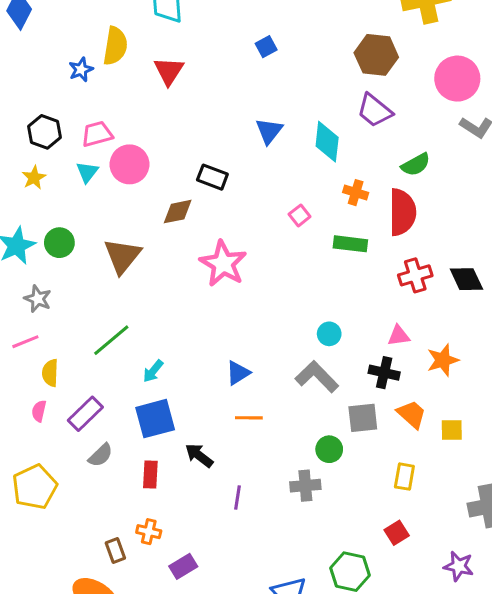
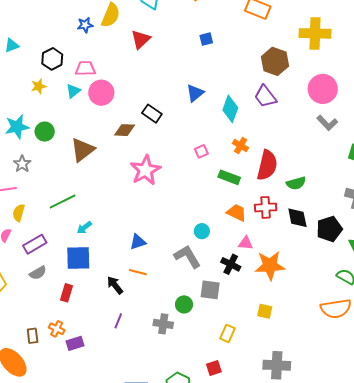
green semicircle: (416, 165) -> (296, 183), moved
orange star: (443, 360) -> (270, 265), size x1.4
orange trapezoid: (412, 414) -> (237, 213), moved, turned -30
black arrow: (199, 455) -> (115, 285), moved
purple rectangle: (183, 566) -> (75, 343), moved

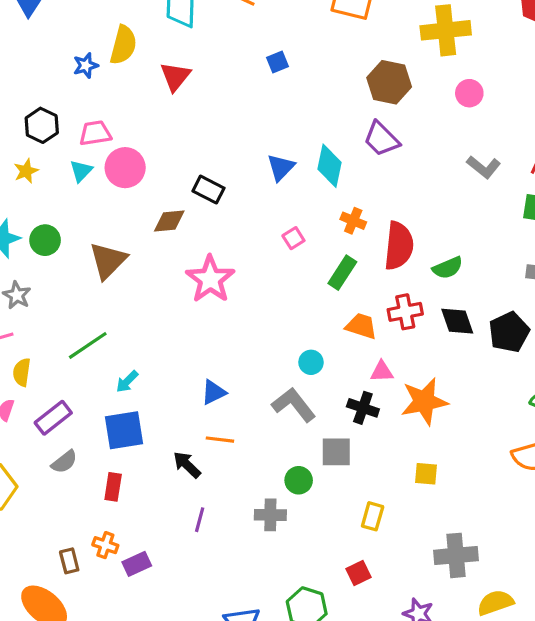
pink circle: (323, 89) -> (469, 93), moved, size x0.6
blue triangle: (195, 93) -> (281, 167), moved
green rectangle: (229, 177) -> (342, 273), turned -70

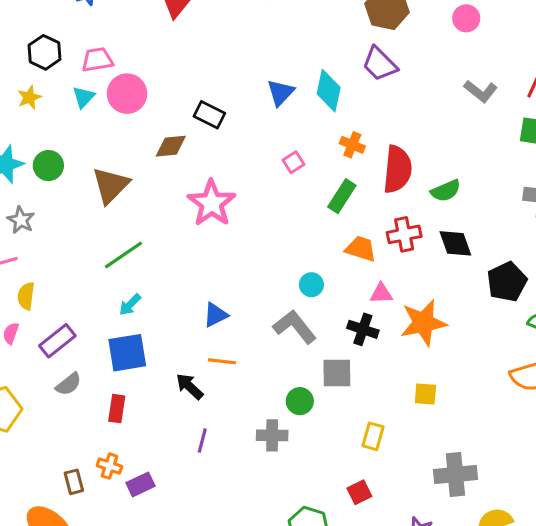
black pentagon: (509, 332) -> (507, 282), moved
green line: (88, 345) -> (123, 255), moved

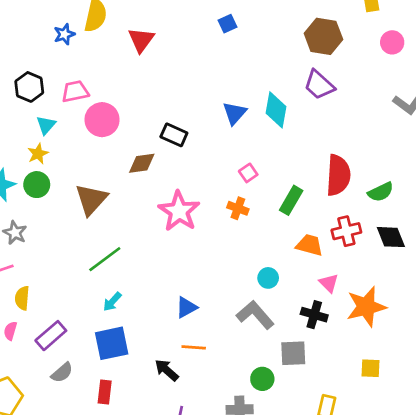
yellow star: (29, 97) -> (38, 154), moved
cyan triangle: (84, 97) -> (46, 125), moved
orange cross: (352, 145) -> (238, 208), moved
pink triangle: (381, 294) -> (329, 283), turned 50

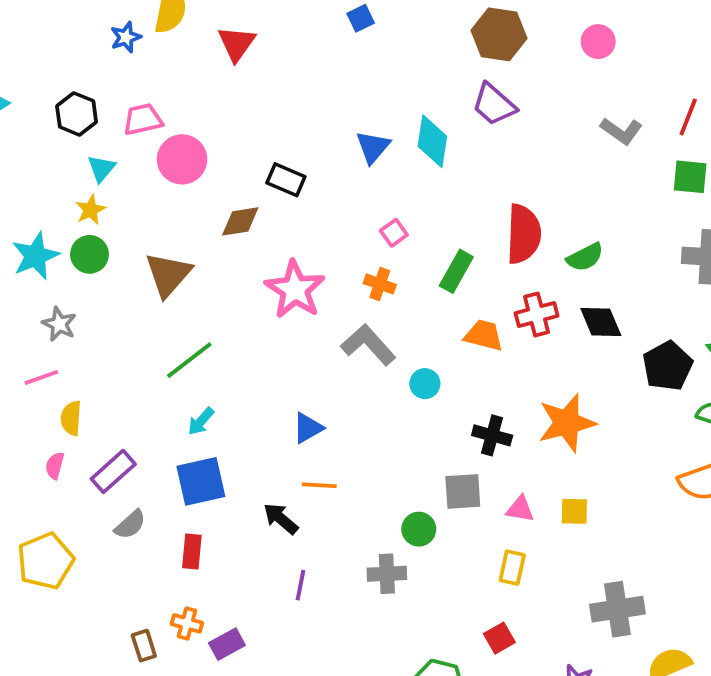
pink triangle: (329, 283) -> (520, 509), moved, turned -35
gray L-shape: (255, 315) -> (368, 345), moved

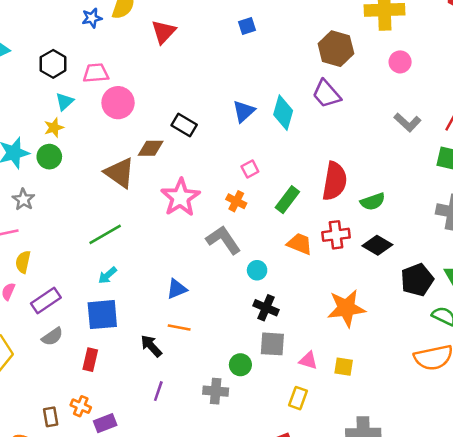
brown triangle: (168, 274) -> (120, 173), moved, turned -44
black diamond: (601, 322) -> (377, 245), turned -44
black cross: (492, 435) -> (266, 308), moved

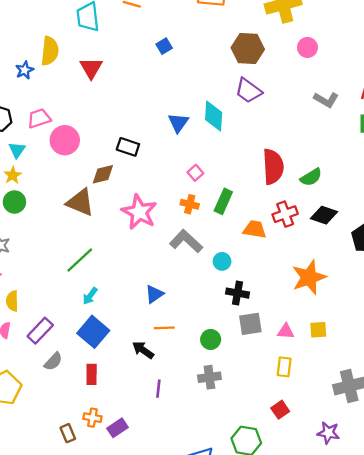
green rectangle: (287, 200) -> (223, 201), moved
blue square: (102, 315) -> (93, 332), turned -32
green circle: (240, 365) -> (211, 339), moved

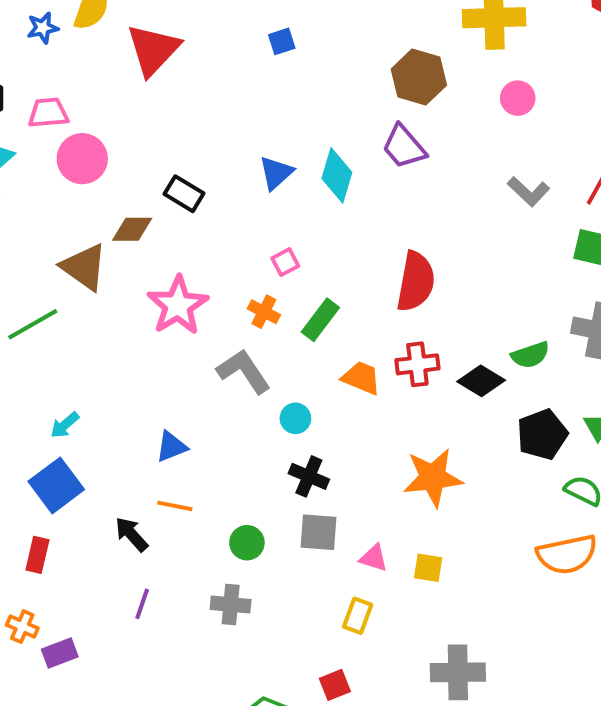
red triangle: (91, 68) -> (153, 50), size x1.4
green semicircle: (311, 177) -> (530, 355), moved
green line: (80, 260) -> (33, 324), moved

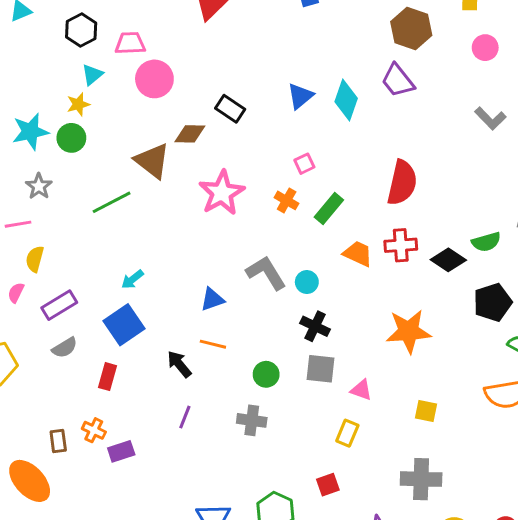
gray L-shape: (244, 371) -> (266, 273), moved
yellow square: (428, 568) -> (426, 411), moved

